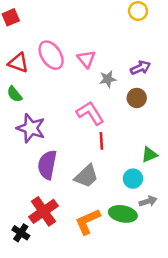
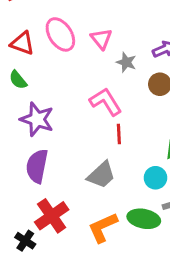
gray star: (108, 79) -> (126, 62), turned 30
purple semicircle: (47, 165) -> (37, 166), moved

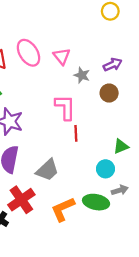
pink L-shape: (106, 102) -> (65, 107), turned 32
gray trapezoid: (101, 175) -> (47, 170), moved

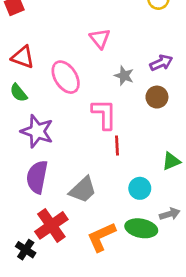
pink ellipse: (28, 53) -> (66, 77), moved
pink triangle: (62, 56) -> (100, 39), moved
cyan circle: (106, 169) -> (140, 188), moved

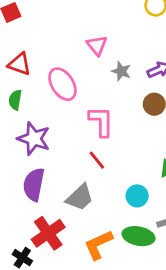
gray star: (124, 76) -> (121, 71), moved
green semicircle: (19, 93) -> (15, 100), turned 48
red line: (117, 146) -> (97, 160), moved, turned -36

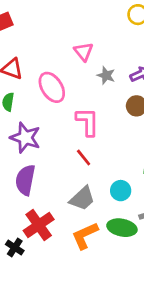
gray trapezoid: (80, 197) -> (82, 199), moved

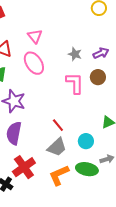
pink triangle: (84, 52) -> (35, 36), moved
pink L-shape: (88, 122) -> (75, 83), moved
red line: (84, 157) -> (58, 125), moved

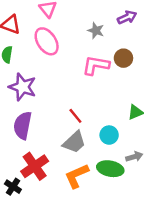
purple arrow: (101, 53) -> (127, 17), moved
pink L-shape: (75, 83) -> (96, 65), turned -80

